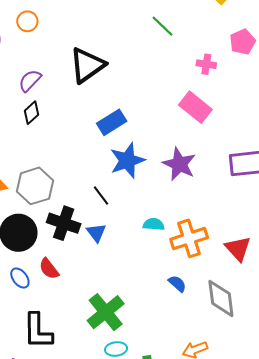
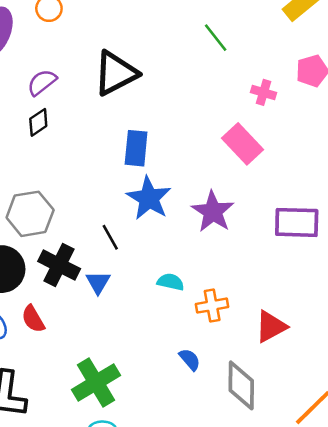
blue rectangle: (112, 122) -> (136, 148), turned -60
blue star: (127, 160) -> (149, 198), turned -30
orange cross: (189, 238) -> (212, 306), size x0.7
red triangle: (238, 249) -> (271, 326), turned 36

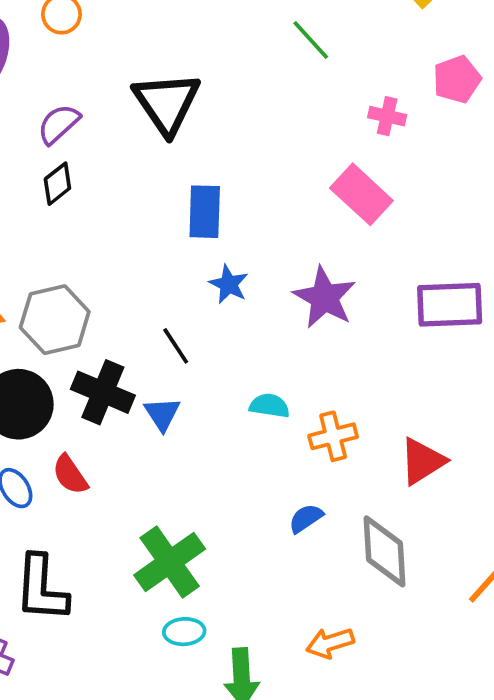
black triangle: (116, 73) -> (167, 103), turned -33
blue star: (149, 198) -> (229, 284), size x0.6
blue semicircle: (190, 359) -> (306, 518), turned -80

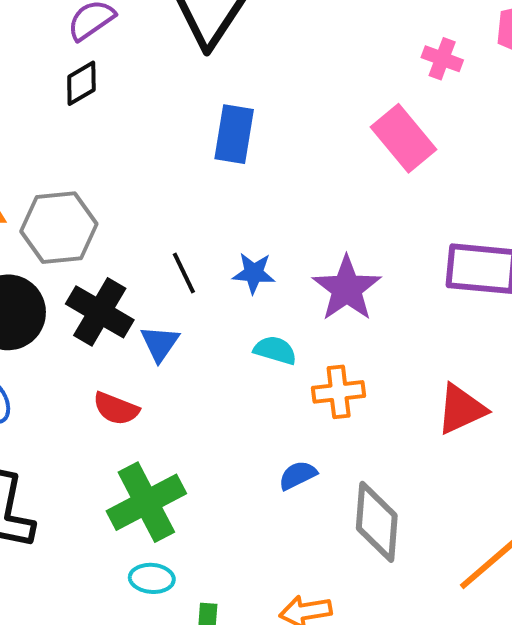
blue star: (229, 284) -> (254, 273), moved, turned -30
purple star: (325, 297) -> (347, 289), moved
red triangle: (422, 461) -> (461, 409), moved
red semicircle: (70, 475) -> (116, 409), moved, turned -42

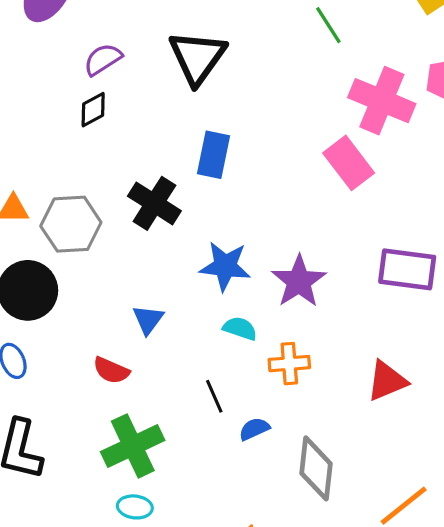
pink cross: (442, 59) -> (382, 101), size x2.0
black line: (184, 273) -> (214, 396), moved
blue star: (254, 273) -> (225, 266), size x1.5
black cross: (100, 312) -> (154, 203), moved

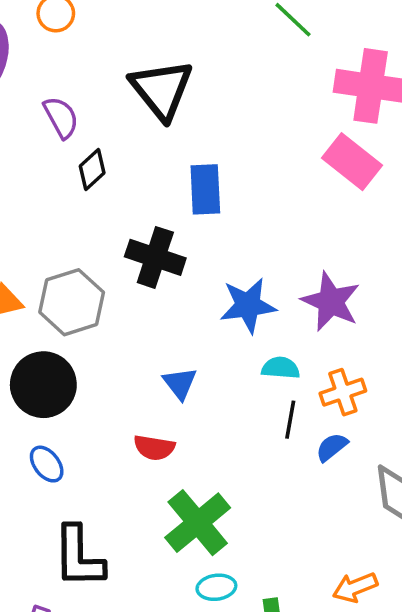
purple semicircle: (103, 59) -> (61, 117), turned 108
black diamond: (93, 110) -> (92, 169), moved
black line: (214, 396) -> (290, 420), moved, turned 48
blue semicircle: (254, 429) -> (332, 447), moved

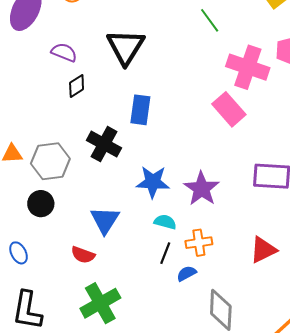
purple semicircle: (61, 117) -> (64, 52), turned -50
blue triangle: (180, 383) -> (105, 220), size x1.4
black circle: (43, 385) -> (41, 204), moved, size x0.7

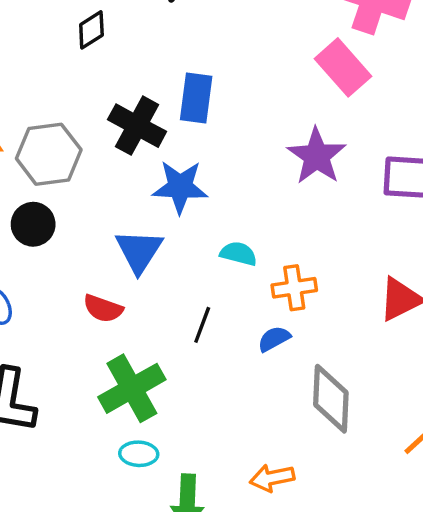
blue rectangle: (140, 110) -> (196, 98), moved
blue star: (153, 182) -> (180, 187), moved
purple star: (202, 189) -> (317, 156), moved
black line: (165, 253) -> (202, 325), moved

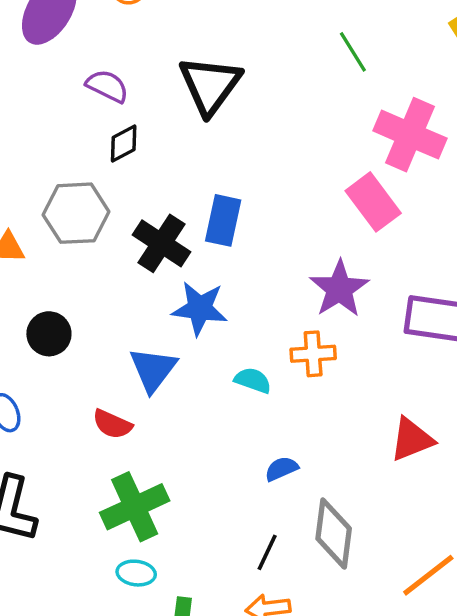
gray hexagon: (49, 154) -> (76, 213), moved
orange cross: (294, 288) -> (313, 354), moved
black line: (202, 325) -> (267, 552), moved

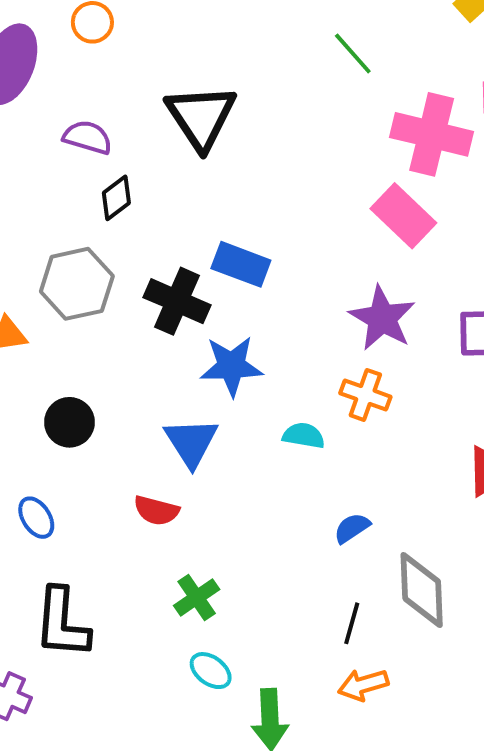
blue rectangle: (223, 220) -> (241, 264), turned -72
orange cross: (313, 354) -> (365, 395), turned 33
green cross: (135, 507) -> (197, 598), size x0.6
cyan ellipse: (136, 573) -> (211, 671), turned 39

